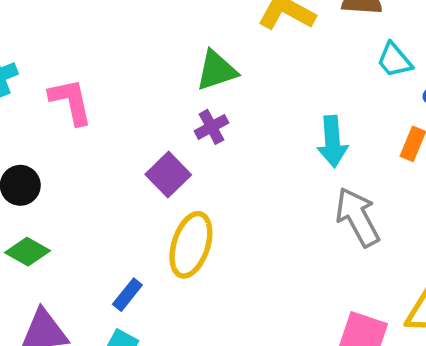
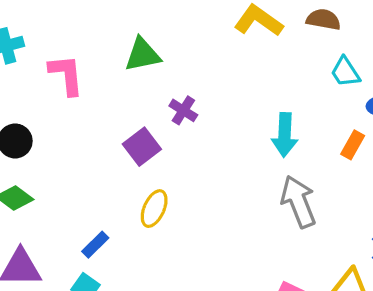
green triangle: (216, 70) -> (143, 55), moved
purple cross: (211, 127) -> (183, 110), turned -36
yellow ellipse: (191, 245) -> (154, 209), size x0.7

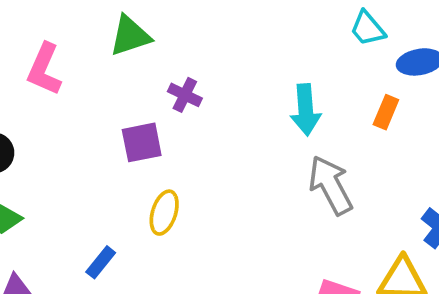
pink L-shape: (66, 75) -> (44, 69), turned -144
purple square: (142, 147) -> (142, 142), turned 33

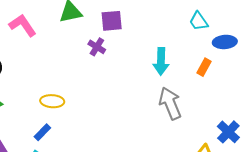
pink L-shape: (44, 69) -> (23, 25), turned 116
purple square: (142, 142) -> (112, 21), moved
yellow ellipse: (164, 213) -> (52, 101), moved, turned 70

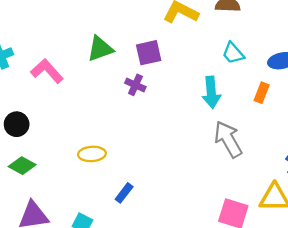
cyan trapezoid: (199, 21) -> (233, 53), moved
blue rectangle: (42, 132) -> (124, 193), moved

